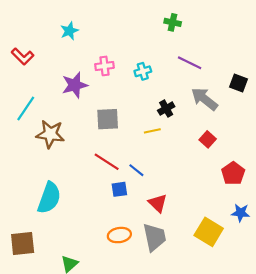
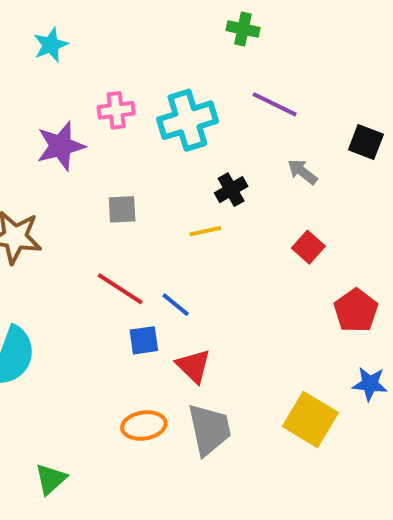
cyan cross: (143, 71) -> (187, 120), size x1.8
gray arrow: (204, 99) -> (302, 172), size x0.6
gray square: (108, 119) -> (122, 209), size x0.7
red triangle: (158, 203) -> (193, 366), moved

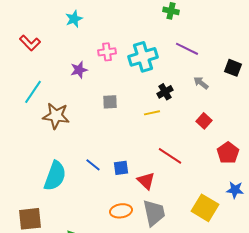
purple star: (61, 146) -> (79, 70), size x0.7
red line: (120, 289) -> (170, 156), moved
blue line: (176, 305) -> (93, 165), moved

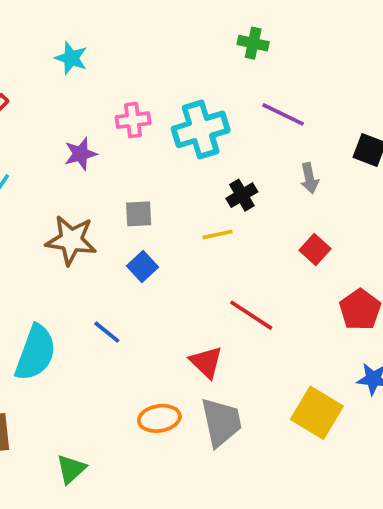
cyan star: (74, 19) -> (71, 58), turned -30
gray arrow: (201, 83) -> (309, 178), turned -140
brown star: (56, 116) -> (71, 240), moved
blue square: (121, 168) -> (142, 266), moved, turned -35

